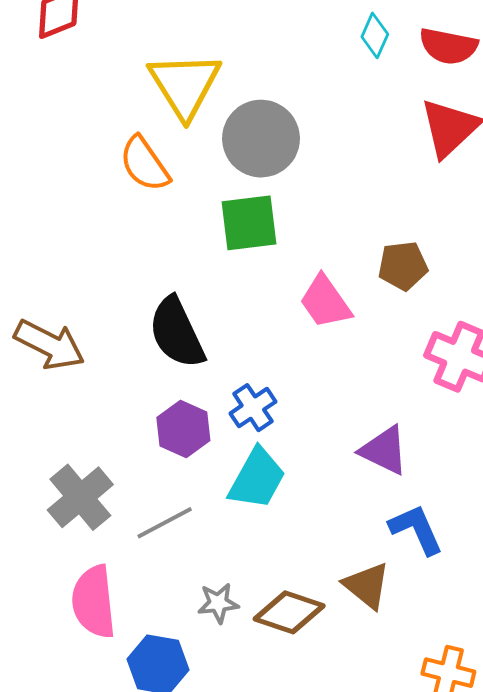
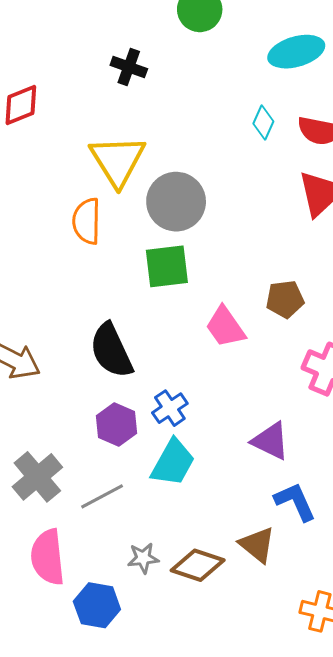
orange semicircle: (145, 164) -> (87, 221), turned 36

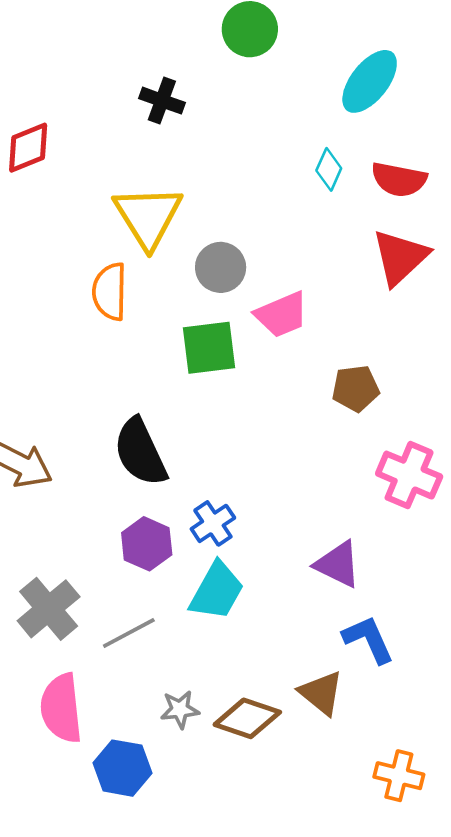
cyan ellipse: (296, 52) -> (370, 81), turned -36
gray circle: (176, 202) -> (221, 267), size x0.7
pink trapezoid: (225, 327) -> (282, 315), moved, turned -78

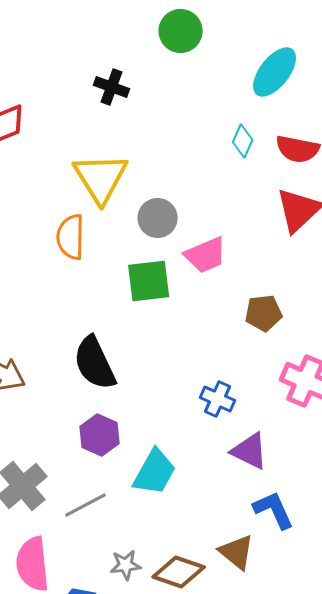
blue cross: (213, 523) -> (218, 399), moved, turned -32

